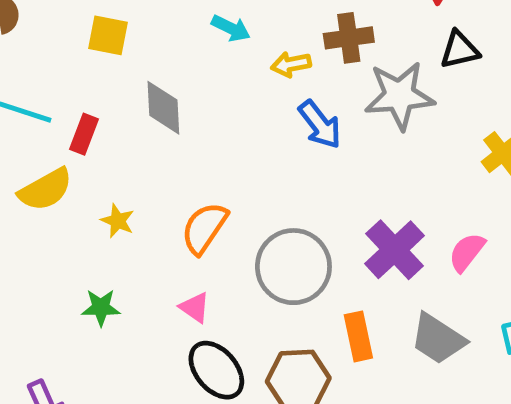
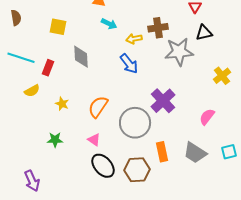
blue arrow: (320, 125) -> (129, 64), moved
yellow semicircle: (45, 190) -> (32, 91), size x0.7
purple cross: (395, 250) -> (163, 101), moved

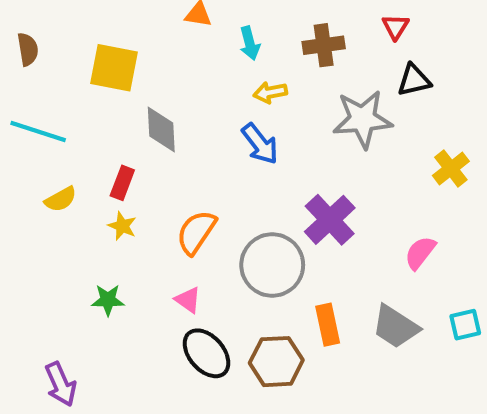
cyan arrow: (109, 24) -> (250, 43), moved, turned 49
yellow square: (58, 27) -> (114, 68), size x1.4
brown cross: (158, 28) -> (324, 45), moved
red rectangle: (48, 68) -> (122, 183), moved

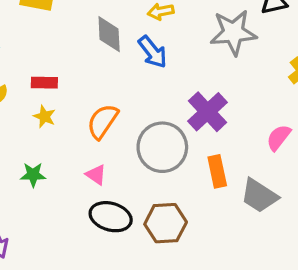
gray diamond: (161, 129) -> (109, 34), moved
red rectangle: (122, 183) -> (44, 83), turned 70
orange rectangle: (328, 325) -> (217, 171), moved
black ellipse: (206, 353) -> (111, 217), turned -33

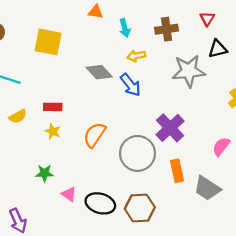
gray diamond: (109, 34) -> (99, 72), turned -40
pink triangle: (96, 175) -> (69, 194), moved

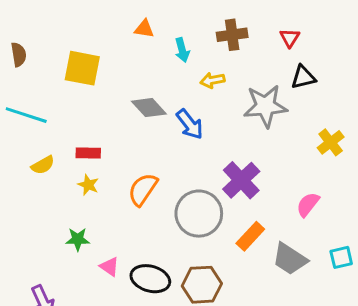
brown cross: (167, 29) -> (232, 35), moved
yellow arrow: (136, 56) -> (212, 80), moved
orange rectangle: (177, 171) -> (250, 236), turned 55

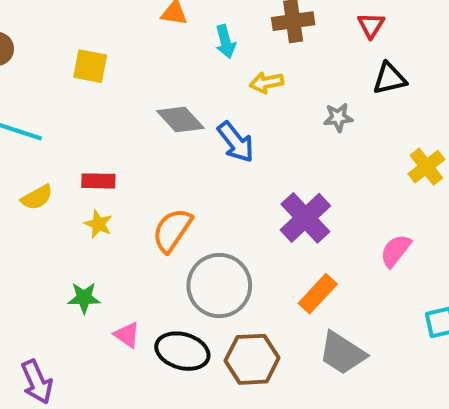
yellow square: (82, 68) -> (90, 66), size x0.7
gray star: (265, 106) -> (338, 117), size x0.5
gray circle: (199, 214) -> (219, 286), moved
gray trapezoid: (290, 259) -> (342, 353), moved

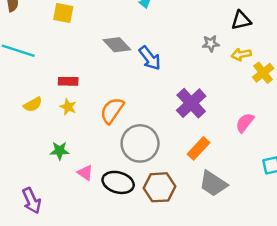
yellow arrow: (266, 83) -> (241, 54), moved
yellow semicircle: (37, 197) -> (33, 104), moved

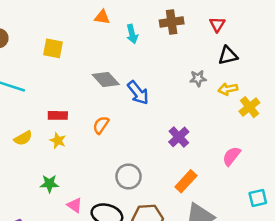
purple cross: (191, 103) -> (179, 137), size x0.7
orange semicircle: (112, 111) -> (101, 125), moved, size x0.7
gray circle: (140, 143) -> (128, 176), size x0.7

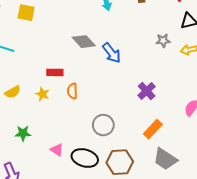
yellow square: (53, 48) -> (26, 13), moved
red rectangle: (58, 115) -> (55, 72), moved
orange semicircle: (101, 125) -> (72, 91), moved, turned -35
green star: (49, 184) -> (23, 133), moved

